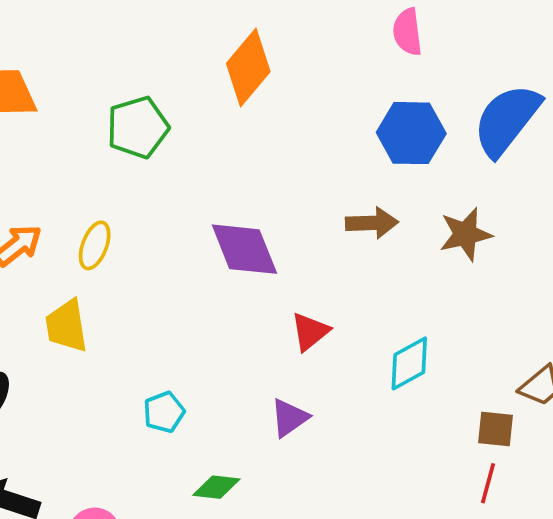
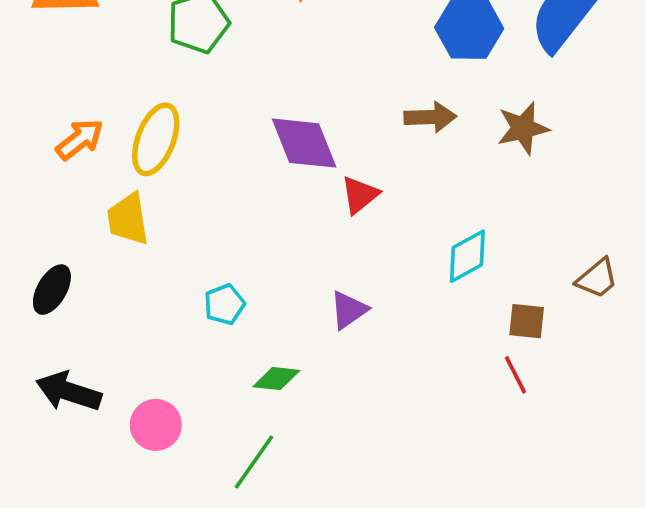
yellow ellipse: (95, 245) -> (156, 139), size x1.5
red triangle: (310, 332) -> (360, 195), moved
brown square: (495, 429) -> (527, 321), moved
red line: (488, 483) -> (516, 375), moved, turned -42

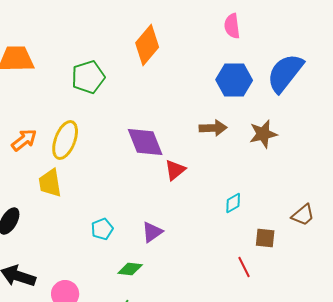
cyan diamond: (467, 256) -> (233, 203), size x0.7
purple triangle: (349, 310) -> (152, 232), moved
red line: (516, 375) -> (244, 267), moved

